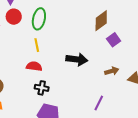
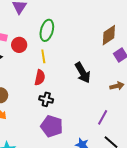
red circle: (14, 17) -> (19, 45), moved
black arrow: (77, 59) -> (83, 73), turned 50
red semicircle: (34, 66) -> (40, 77), turned 91

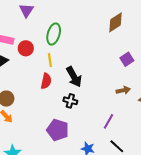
brown diamond: (109, 35) -> (115, 22), moved
black arrow: (83, 73) -> (74, 77), moved
black cross: (46, 99) -> (70, 101), moved

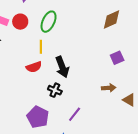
red circle: (26, 48) -> (20, 22), moved
red semicircle: (46, 81) -> (34, 67), turned 49
purple line: (109, 121) -> (75, 114), moved

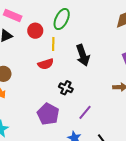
red circle: (20, 22) -> (35, 31), moved
black arrow: (62, 67) -> (83, 55), moved

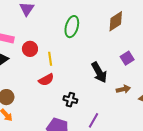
green ellipse: (62, 19) -> (72, 27), moved
black arrow: (83, 55) -> (99, 72), moved

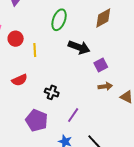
purple square: (127, 58) -> (101, 65), moved
black arrow: (99, 72) -> (79, 47), moved, turned -45
red semicircle: (46, 80) -> (20, 80), moved

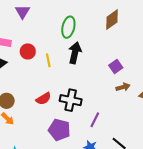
black arrow: (79, 47) -> (75, 53), moved, turned -90
red semicircle: (20, 80) -> (43, 99), moved
black cross: (52, 92) -> (71, 100), size x1.5

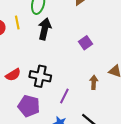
yellow line: (48, 60) -> (17, 22), moved
brown arrow: (123, 87) -> (94, 82), moved, turned -72

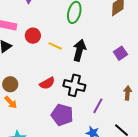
yellow line: (17, 22) -> (55, 46), moved, turned -56
black arrow: (45, 29) -> (79, 50), moved

